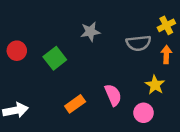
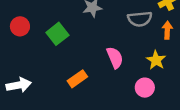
pink semicircle: (113, 95) -> (115, 58), moved

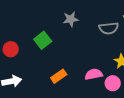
red circle: (20, 26) -> (11, 49), moved
pink semicircle: (115, 58) -> (94, 74), moved, turned -78

